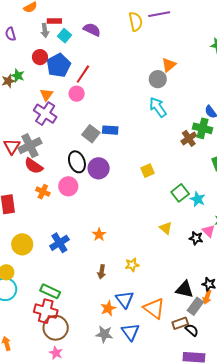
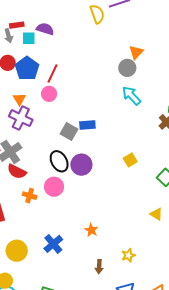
purple semicircle: (92, 30) -> (45, 29), moved
cyan square: (64, 36) -> (29, 38), turned -32

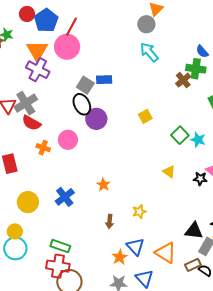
pink circle: (49, 94) -> (67, 47), size x1.6
orange triangle: (19, 99) -> (37, 51), size x1.6
black ellipse: (59, 161) -> (82, 104), moved

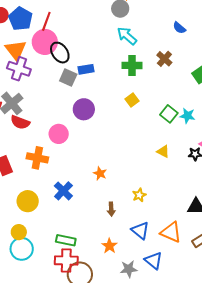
green cross: (196, 69) -> (132, 65), moved
black ellipse: (82, 104) -> (60, 53), moved
orange cross: (43, 148) -> (37, 158), moved, size x1.5
orange star: (120, 257) -> (109, 246), moved

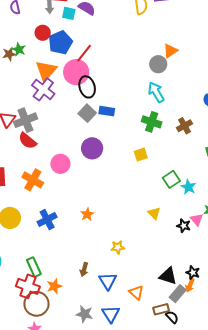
brown arrow: (111, 209) -> (84, 269), moved
orange triangle: (171, 232) -> (136, 292), size x0.7
green rectangle: (66, 240) -> (34, 267), turned 36
orange star: (109, 246) -> (54, 286), moved

